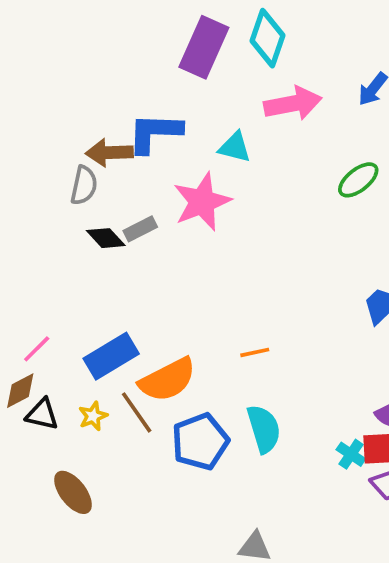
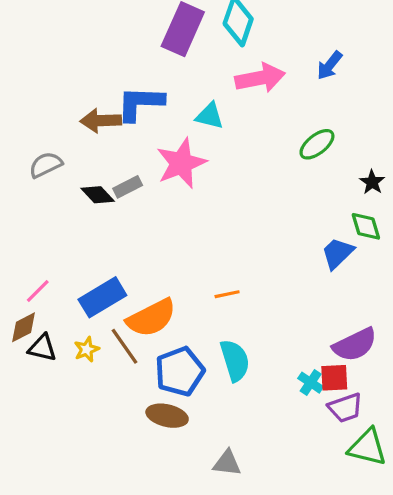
gray semicircle: (84, 185) -> (46, 165), moved, turned -128
brown ellipse: (73, 492) -> (167, 416), moved, turned -39

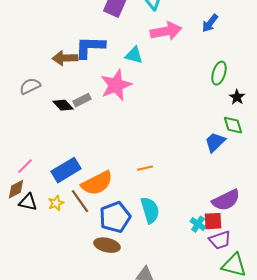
green ellipse: (317, 144) -> (219, 73), moved, turned -35

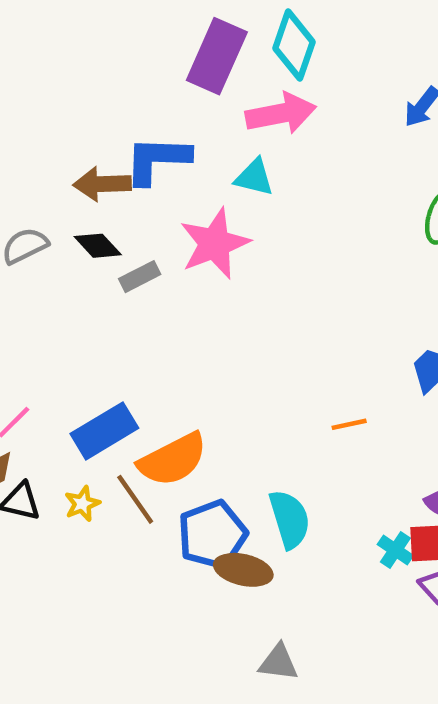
pink arrow: (166, 31) -> (281, 113), moved
black diamond: (63, 105) -> (98, 246), moved
orange line: (145, 168) -> (349, 424), moved
brown ellipse: (107, 245) -> (243, 570), moved

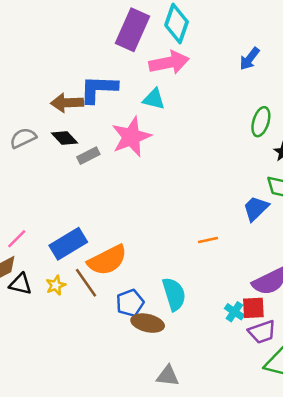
blue pentagon: (212, 535) -> (130, 303), size x0.7

